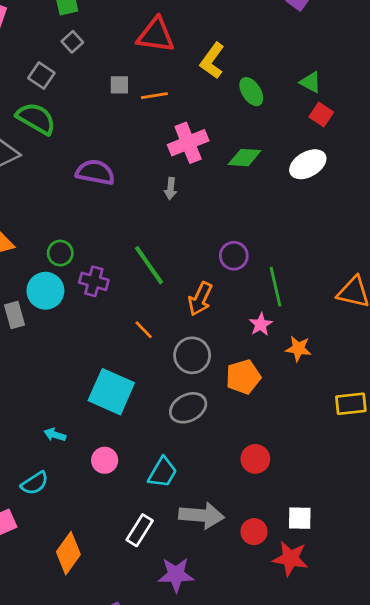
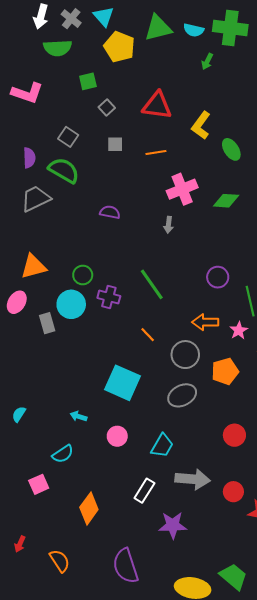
gray square: (72, 42) -> (107, 108), moved
gray square: (119, 85) -> (115, 144), moved
purple semicircle: (95, 172) -> (110, 212), size x0.7
orange arrow: (200, 299) -> (205, 322), moved, turned 65

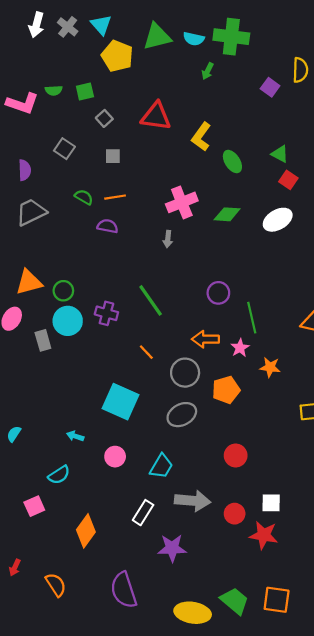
green semicircle: (58, 48) -> (54, 90), moved, size x0.6
orange line: (156, 153) -> (115, 197), moved
green semicircle: (64, 170) -> (84, 197), moved, size x0.6
green circle: (83, 275) -> (63, 291), moved

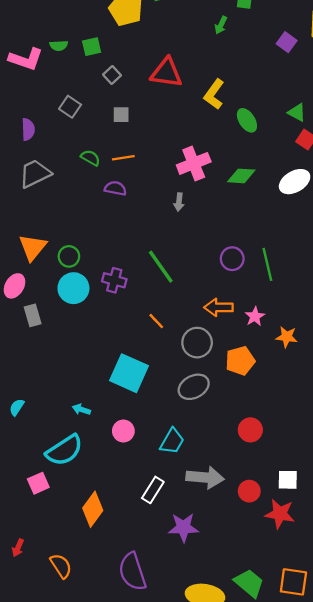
orange triangle: (29, 282) -> (33, 247), turned -36
green line: (252, 318) -> (267, 264), moved
gray rectangle: (43, 340) -> (33, 315), moved
cyan semicircle: (59, 475) -> (64, 450), size x1.6

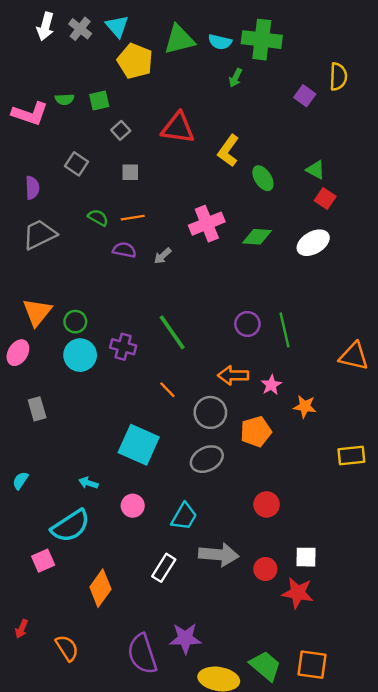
gray arrow: (179, 202) -> (163, 256), moved, turned 42
gray rectangle: (33, 315) -> (37, 409), moved
purple star: (183, 527) -> (185, 638), moved

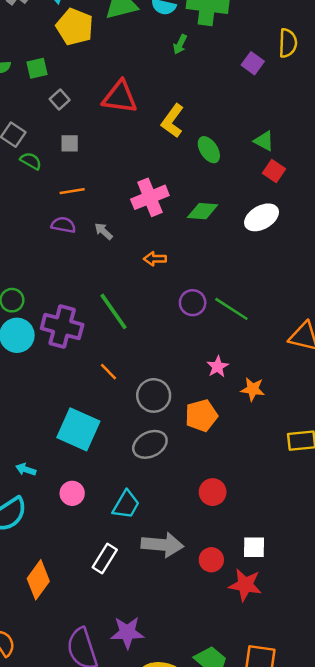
green semicircle: (98, 218) -> (31, 161), moved
gray arrow: (163, 256) -> (103, 231), turned 84
green line: (284, 330) -> (231, 309), turned -44
purple cross: (123, 347) -> (62, 327), size x1.5
orange arrow: (233, 375) -> (155, 259), moved, size x0.7

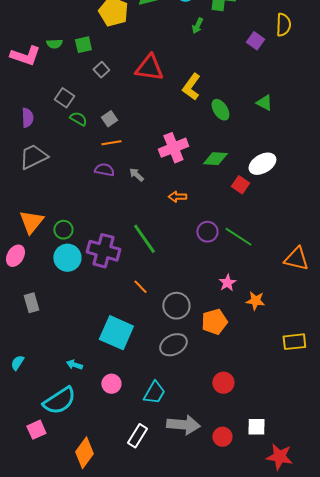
gray square: (70, 143) -> (109, 119), moved, turned -35
red square: (274, 171) -> (240, 185), moved
red star: (245, 585) -> (279, 457), moved

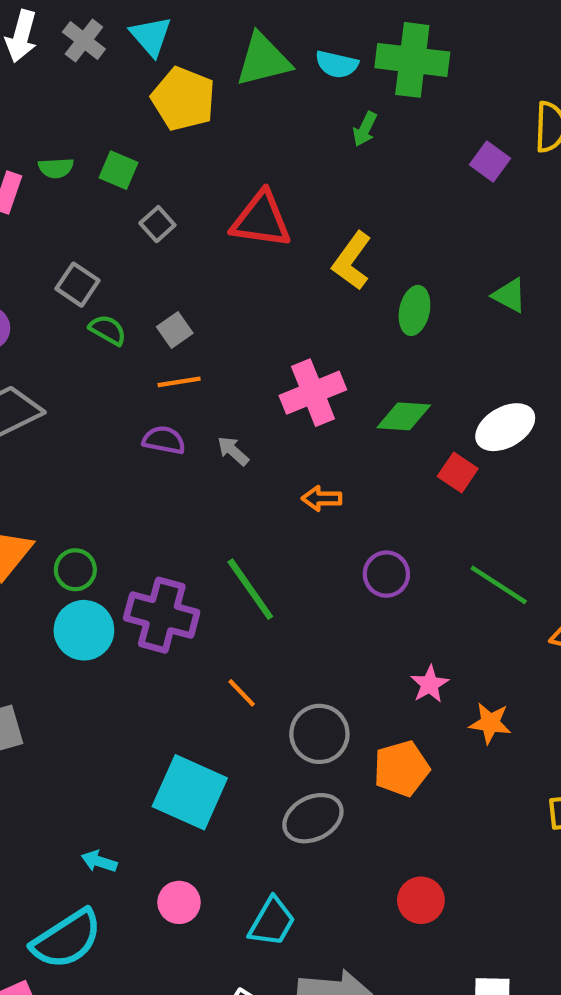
green square: (83, 45) -> (119, 170), turned 36
green ellipse: (220, 110) -> (414, 311), turned 45
green line: (238, 237) -> (499, 585), moved

